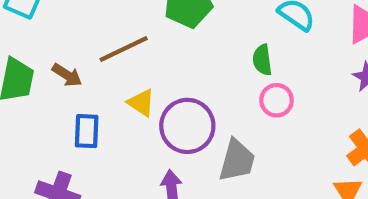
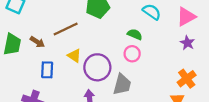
green semicircle: (262, 60) -> (135, 34), turned 120
pink circle: (277, 100) -> (132, 54), moved

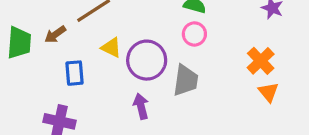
brown arrow: (37, 42) -> (55, 34), turned 120
orange cross: (187, 79) -> (261, 61), moved

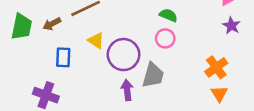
purple arrow: (141, 106) -> (127, 90), moved

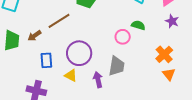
green semicircle: (168, 15) -> (138, 25), moved
yellow triangle: (96, 41) -> (71, 76), moved
purple circle: (123, 55) -> (79, 53), moved

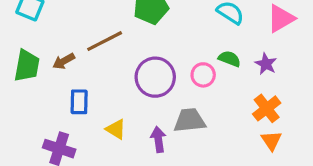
purple star: (172, 21) -> (266, 64), moved
purple circle: (79, 53) -> (155, 77), moved
gray trapezoid: (117, 66) -> (190, 120), turned -110

